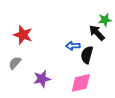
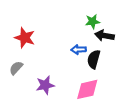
green star: (105, 20) -> (93, 22), moved
black arrow: (97, 33) -> (104, 36), turned -36

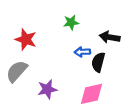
green star: (93, 22) -> (71, 22), moved
gray semicircle: (16, 68) -> (17, 71), size x1.5

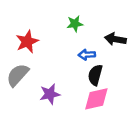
red star: (26, 39) -> (27, 42), turned 30
black semicircle: (98, 62) -> (95, 75), moved

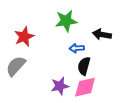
green star: (75, 24) -> (66, 21), size x1.5
purple star: (50, 94) -> (60, 86), moved

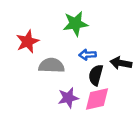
black arrow: (102, 35) -> (121, 63), moved
gray semicircle: (16, 66) -> (51, 65), moved, turned 50

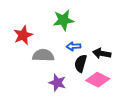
purple star: (68, 98) -> (57, 83), turned 30
pink diamond: (97, 99) -> (98, 80), moved, turned 40

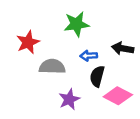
black arrow: (102, 53) -> (123, 48), moved
purple star: (57, 83) -> (69, 99), turned 30

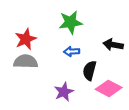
blue arrow: (89, 56) -> (72, 51), moved
gray semicircle: (52, 67) -> (26, 62), moved

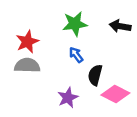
black arrow: (113, 45) -> (120, 26), moved
blue arrow: (72, 51) -> (76, 55), turned 56

